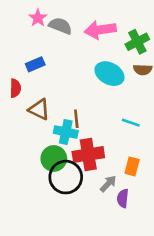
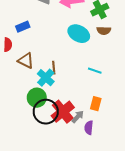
cyan cross: (66, 132) -> (46, 78), turned 30
red cross: (88, 155) -> (63, 112), moved, turned -30

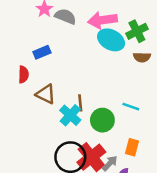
cyan ellipse: (79, 34) -> (111, 40), moved
green circle: (37, 98) -> (102, 120), moved

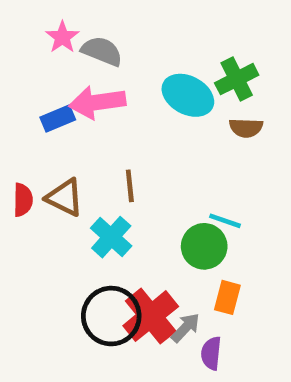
pink arrow: (102, 20) -> (97, 102), moved
red semicircle: (23, 74) -> (23, 200), moved
brown line: (80, 103) -> (130, 186), moved
green circle: (102, 120) -> (204, 246), moved

